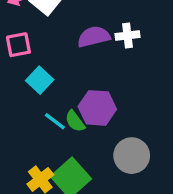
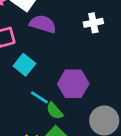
purple semicircle: (94, 37) -> (43, 24), moved, turned 35
green semicircle: (75, 121) -> (55, 111), moved

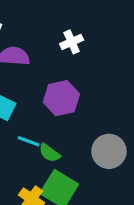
purple hexagon: (73, 84) -> (61, 98), moved

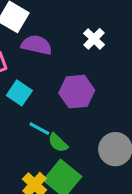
white cross: (72, 42) -> (94, 39), turned -30

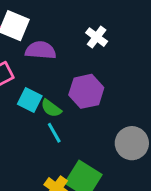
cyan line: (39, 129) -> (54, 133), turned 40
green semicircle: (58, 143) -> (51, 108), moved

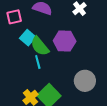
green semicircle: (51, 108) -> (40, 46), size x1.5

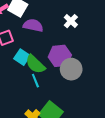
gray circle: (85, 81) -> (71, 69), moved

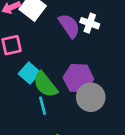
white cross: (71, 21) -> (90, 23), moved, turned -32
purple semicircle: (33, 25) -> (69, 26), moved, turned 36

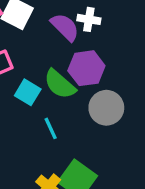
purple hexagon: (78, 78) -> (86, 68), moved
green semicircle: (45, 85) -> (60, 84), moved

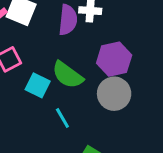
purple semicircle: (65, 27) -> (68, 20), turned 56
purple hexagon: (86, 68) -> (114, 59), moved

